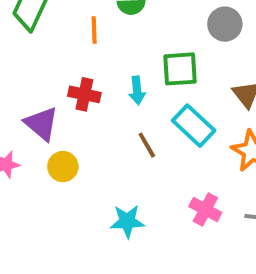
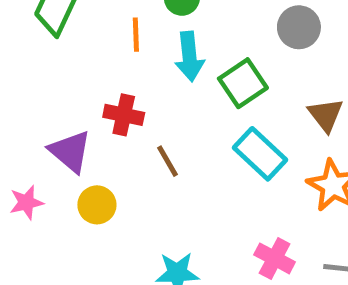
green square: (180, 69) -> (243, 83), turned -30
cyan arrow: (137, 90) -> (189, 56), moved, size x1.4
brown line: (147, 145) -> (168, 161), moved

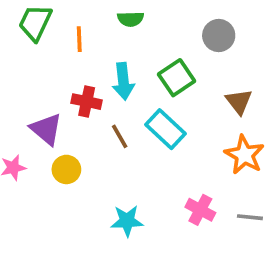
orange line: (136, 35) -> (79, 39), moved
cyan arrow: (189, 56) -> (123, 81), moved
cyan rectangle: (260, 154) -> (166, 129), moved

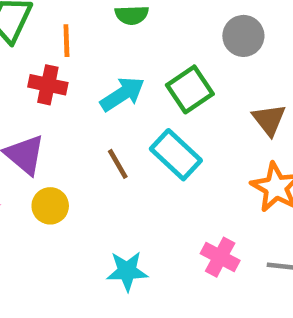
cyan arrow: (123, 81) -> (122, 94), turned -117
red cross: (87, 102) -> (48, 85), moved

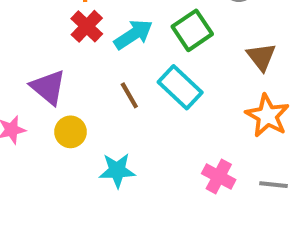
red cross: (48, 85) -> (87, 26), moved, turned 32
cyan star: (127, 271) -> (117, 170), moved

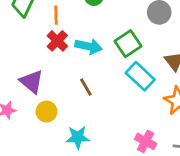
cyan arrow: (133, 34) -> (89, 46), turned 45
cyan rectangle: (180, 87) -> (140, 76), moved

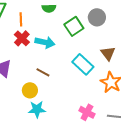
green square: (128, 44) -> (74, 26), moved
brown line: (86, 87) -> (43, 72), turned -32
yellow circle: (46, 112) -> (30, 90), moved

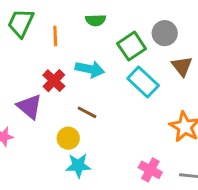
red cross: (22, 38) -> (54, 81), moved
brown triangle: (108, 53) -> (182, 66), moved
cyan rectangle: (83, 64) -> (143, 82), moved

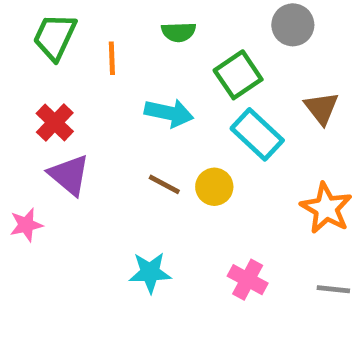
gray circle: (165, 33) -> (293, 25), moved
red cross: (54, 81) -> (55, 122), moved
yellow circle: (68, 138) -> (214, 187), moved
pink cross: (150, 170) -> (248, 280), moved

